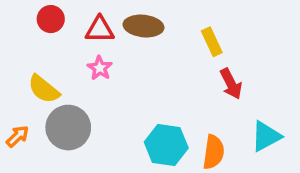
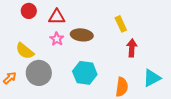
brown ellipse: (143, 26) -> (82, 35), moved
red arrow: (231, 84) -> (132, 48), turned -150
cyan hexagon: (166, 145) -> (85, 73), moved

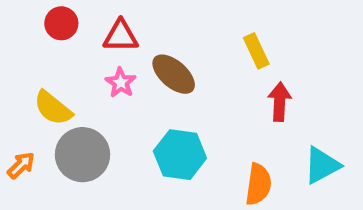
brown ellipse: (82, 35) -> (174, 74), turned 35

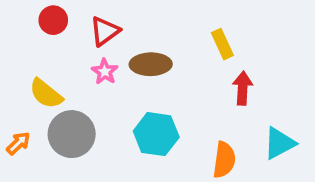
red triangle: (121, 36) -> (105, 31), turned -36
brown ellipse: (174, 74) -> (151, 64), turned -42

